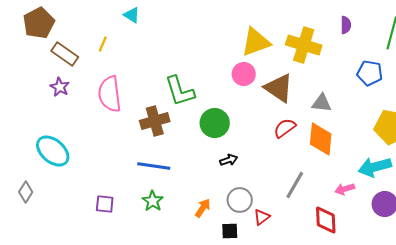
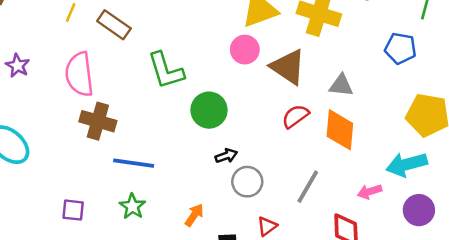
brown rectangle: (65, 54) -> (114, 25), moved
brown cross: (155, 121) -> (98, 121), moved, turned 32
gray circle: (240, 200) -> (247, 182), moved

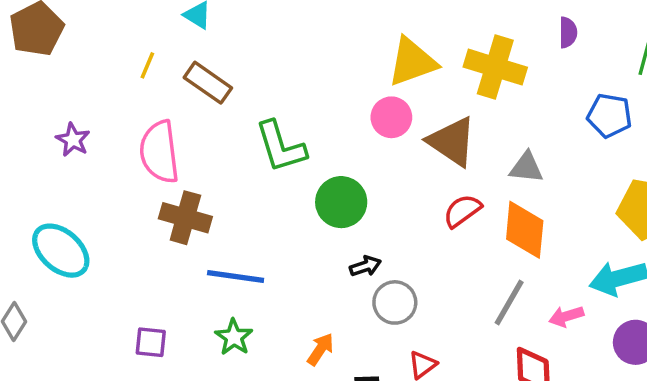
gray line: (308, 187) -> (509, 302), moved

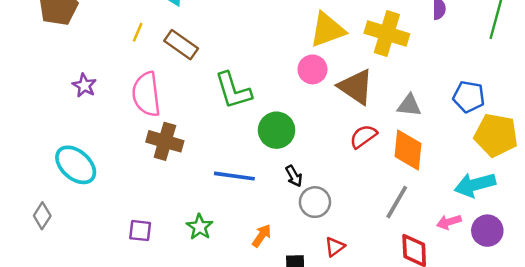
blue pentagon: (609, 116) -> (469, 97), moved
black arrow: (365, 266) -> (294, 176), turned 80
blue line: (236, 277) -> (234, 176), moved
pink arrow: (566, 316) -> (449, 222), moved

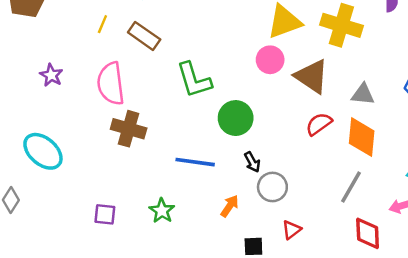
orange arrow: (262, 236) -> (230, 206), moved

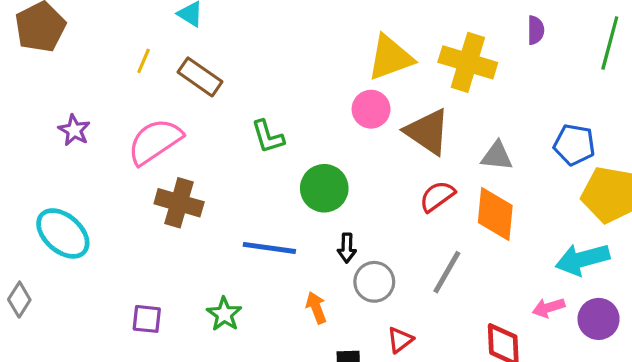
green L-shape: (194, 80) -> (268, 137), size x0.7
pink semicircle: (111, 84) -> (155, 141), turned 63
black arrow: (252, 162) -> (347, 248), turned 30
gray line: (351, 187) -> (447, 272), moved
orange arrow: (230, 206) -> (316, 308), turned -55

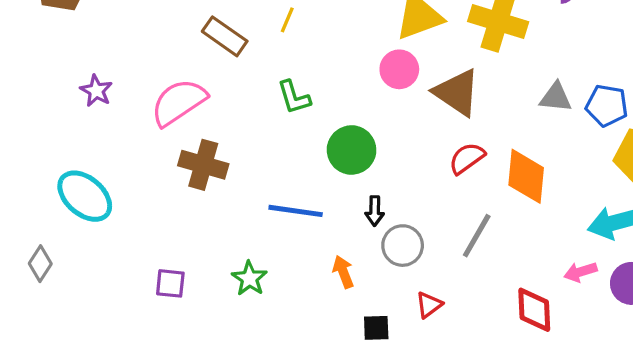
yellow line: (144, 61) -> (287, 20), moved
gray triangle: (497, 156) -> (556, 97), moved

